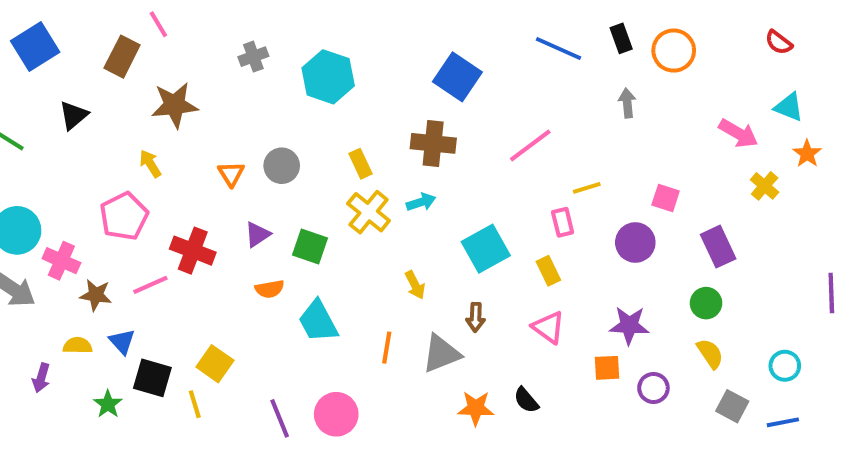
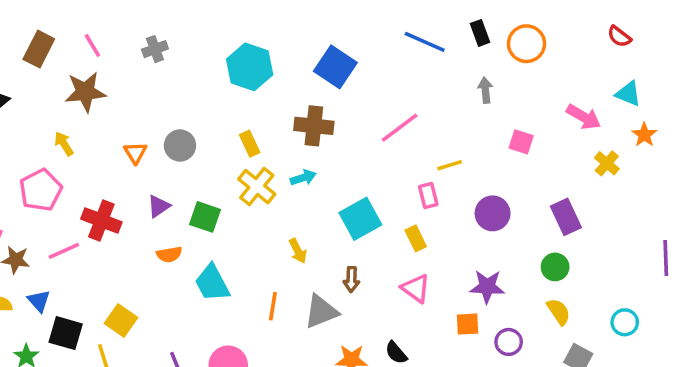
pink line: (158, 24) -> (92, 45), moved
cyan hexagon: (328, 77) -> (250, 67), moved
pink square: (666, 198) -> (521, 142), moved

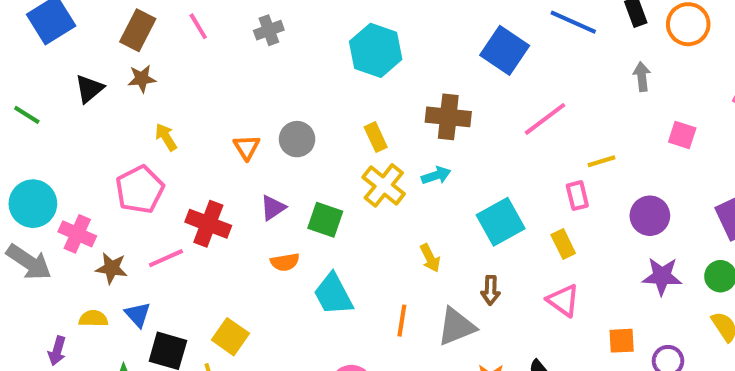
blue square: (335, 67) -> (505, 50), moved
brown star: (85, 92) -> (142, 79), moved, size x0.6
purple star: (487, 287) -> (662, 276), moved

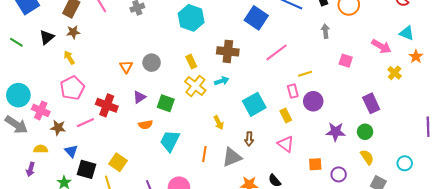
green line: (27, 115) -> (16, 42), moved
yellow arrow: (166, 137) -> (69, 58), moved
purple circle: (650, 216) -> (313, 101), moved
cyan trapezoid: (333, 294) -> (170, 141), turned 55
yellow semicircle: (93, 319) -> (41, 149), moved

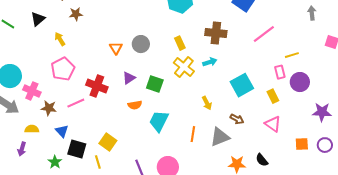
brown star: (73, 32) -> (76, 14), moved
brown arrow: (249, 139) -> (237, 119), turned -64
purple circle: (339, 174) -> (325, 145), moved

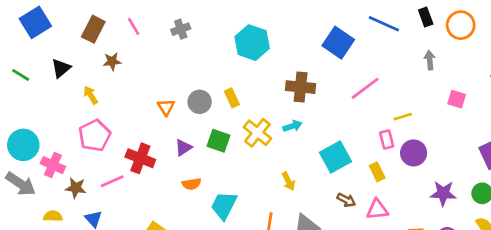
yellow rectangle: (180, 43) -> (232, 98), moved
green square: (155, 84) -> (218, 141), moved
brown arrow: (237, 119) -> (346, 200), moved
pink triangle: (273, 124) -> (377, 209), turned -42

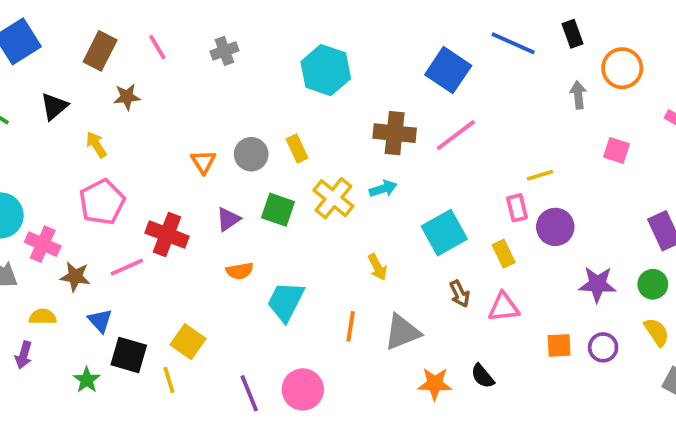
orange circle: (461, 25) -> (622, 68), moved
pink line: (365, 88) -> (456, 135), moved
brown arrow: (346, 200) -> (460, 294), turned 36

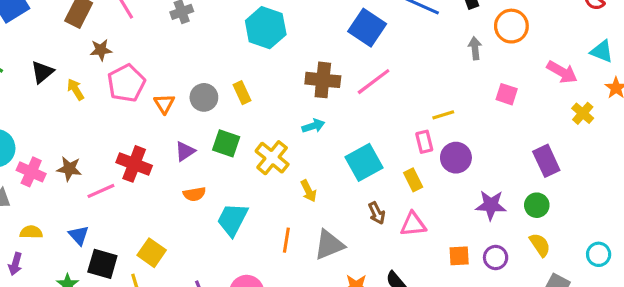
black triangle: (54, 106) -> (42, 72), moved
yellow cross: (333, 198) -> (272, 158), moved
pink pentagon: (102, 202) -> (126, 83), moved
brown star: (75, 277) -> (69, 169), moved

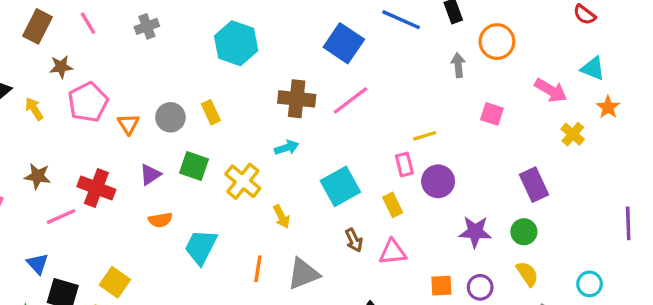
brown star: (69, 169) -> (37, 176), moved

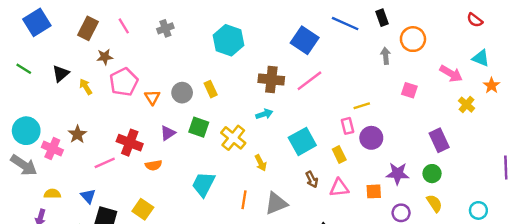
brown star: (37, 176) -> (77, 134), moved, turned 30
orange semicircle: (160, 220) -> (154, 165), moved
orange square: (441, 286) -> (374, 191), moved

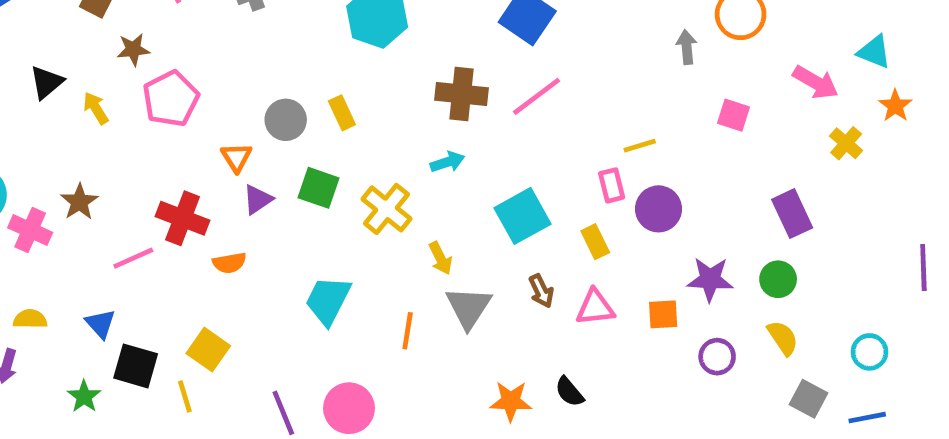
orange triangle: (152, 97) -> (236, 157), moved
gray triangle: (276, 203) -> (469, 307), moved, turned -35

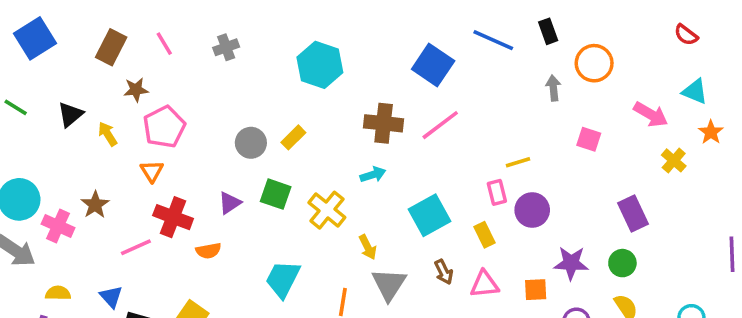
yellow rectangle: (342, 113) -> (293, 137), turned 70
orange triangle: (236, 157) -> (152, 171), moved

